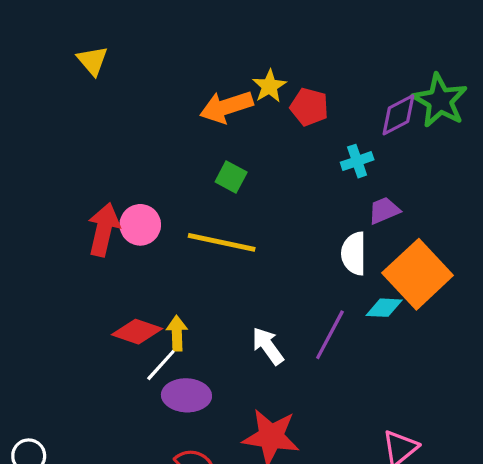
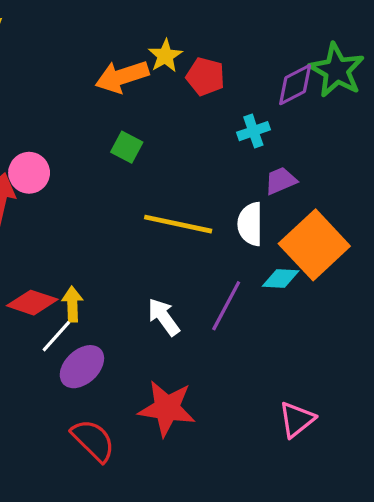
pink circle: (140, 225) -> (29, 173), moved
yellow line: (222, 242) -> (178, 224), moved
purple ellipse: (186, 395) -> (82, 367), turned -45

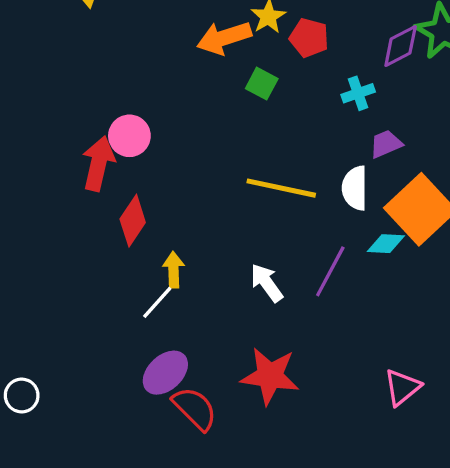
green square: (127, 147) -> (262, 84), moved
red diamond: (32, 303) -> (133, 221), moved, turned -75
purple ellipse: (82, 367) -> (165, 373), moved

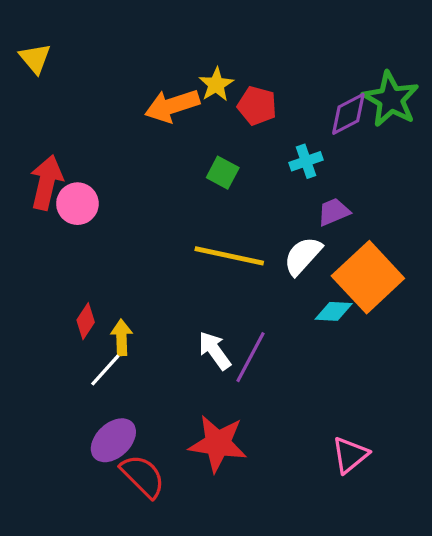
green square: (262, 84) -> (223, 173), moved
red arrow: (98, 164) -> (46, 182), moved
white semicircle: (355, 188) -> (303, 256), turned 42
red diamond: (133, 221) -> (86, 321), moved, size x0.7
purple line: (330, 271) -> (250, 357), moved

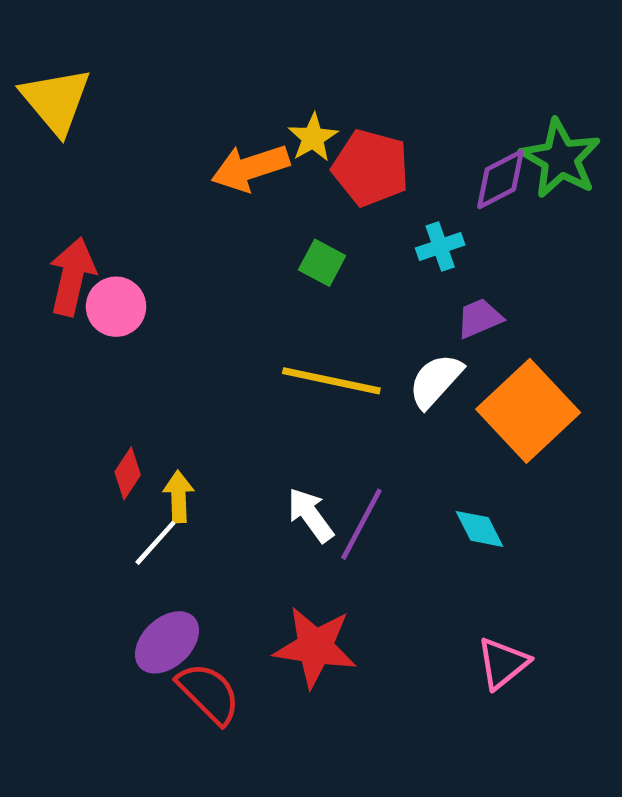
yellow triangle: (35, 58) -> (56, 101), size x1.6
red pentagon: (257, 106) -> (371, 168), size x1.4
cyan diamond: (334, 311) -> (480, 529), moved, turned 60

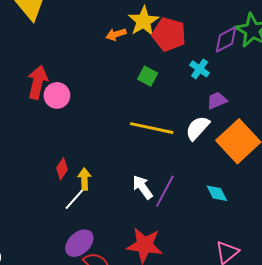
yellow star: (313, 138) -> (144, 21), size x1.4
orange arrow: (250, 168) -> (116, 34), size x0.6
cyan cross: (440, 246) -> (200, 69), turned -36

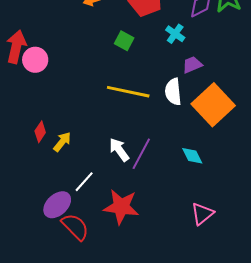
white semicircle: (198, 128) -> (173, 92), turned -48
yellow arrow: (84, 179) -> (62, 142), turned 40
white line: (74, 199) -> (84, 182), moved

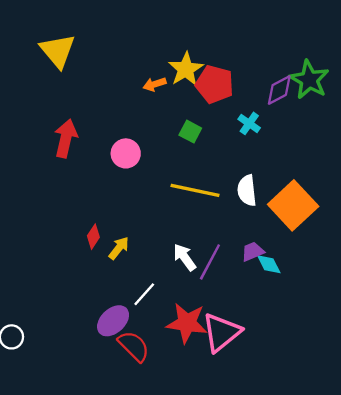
pink circle: (35, 60) -> (126, 153), moved
purple trapezoid: (192, 65) -> (253, 252), moved
pink triangle: (202, 214) -> (221, 332), moved, size x1.5

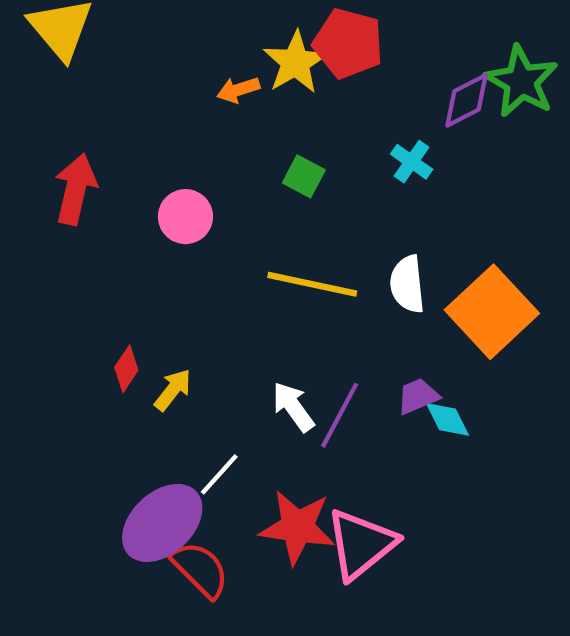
red pentagon: (215, 84) -> (348, 43), moved
purple ellipse: (113, 321) -> (162, 523), size x1.4

